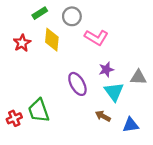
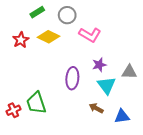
yellow diamond: (52, 40) -> (49, 37), turned -70
purple ellipse: (77, 84) -> (72, 78), turned 35

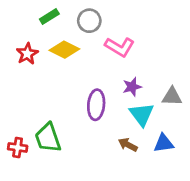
red cross: (13, 110) -> (18, 147), turned 32
blue triangle: (122, 116) -> (164, 143), moved

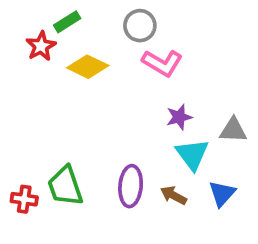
gray circle: (89, 21) -> (140, 26), moved
red star: (27, 54) -> (41, 46), moved
purple ellipse: (96, 105) -> (131, 186), moved
blue triangle: (164, 143) -> (222, 194), turned -40

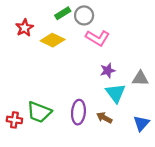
green rectangle: (67, 22) -> (63, 13), moved
green trapezoid: (65, 186) -> (39, 112), turned -50
blue triangle: (222, 194) -> (141, 123), moved

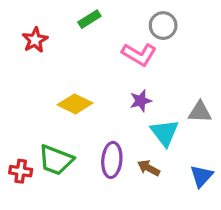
gray circle: (84, 15) -> (163, 26), moved
yellow diamond: (53, 40) -> (75, 104), moved
purple star: (108, 71) -> (141, 101), moved

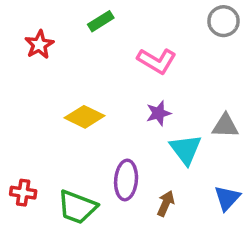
gray circle: (163, 26) -> (223, 21), moved
green trapezoid: (56, 160) -> (77, 207), moved
brown arrow: (149, 168) -> (166, 203), moved, turned 85

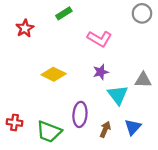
blue triangle: (227, 198) -> (133, 127), moved

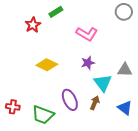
red star: (25, 28) -> (33, 25), moved
purple ellipse: (80, 114) -> (70, 100), turned -30
blue triangle: (133, 127) -> (125, 108), moved, turned -35
brown arrow: (105, 129) -> (95, 103), moved

